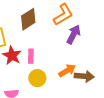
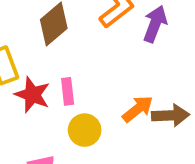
purple arrow: (74, 34) -> (155, 24), moved

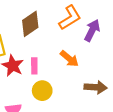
orange arrow: (138, 109) -> (69, 59), moved, turned 72

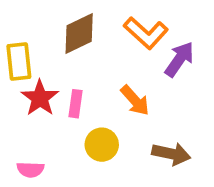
orange L-shape: (70, 18) -> (146, 33), turned 65
yellow circle: (42, 91) -> (102, 145), moved

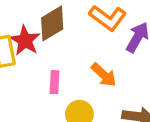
red star: (40, 98) -> (25, 40), moved

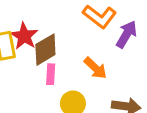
brown diamond: (52, 23) -> (45, 50), moved

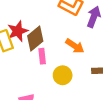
red star: (24, 36) -> (18, 31), turned 30

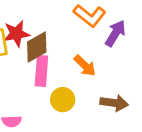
pink rectangle: (42, 56) -> (41, 71), size x1.5

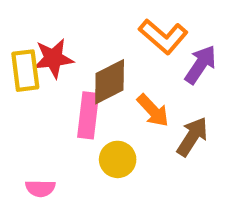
brown diamond: (37, 47) -> (110, 82), moved
brown arrow: (114, 103) -> (192, 137), moved, turned -68

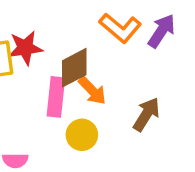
purple arrow: (200, 65) -> (162, 31), moved
orange arrow: (153, 110) -> (92, 91), moved

